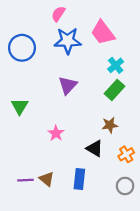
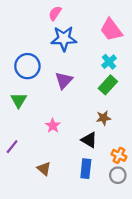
pink trapezoid: (103, 33) -> (111, 30), moved
blue circle: (22, 48) -> (27, 66), moved
orange cross: (126, 154) -> (119, 155), moved, turned -32
blue rectangle: (79, 179) -> (86, 169), moved
purple line: (25, 180) -> (12, 147), moved, turned -48

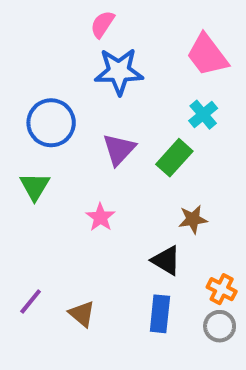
green rectangle: (108, 85) -> (174, 158), moved
pink star: (53, 126) -> (100, 217), moved
purple line: (12, 147) -> (31, 302), moved

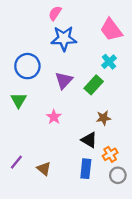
orange cross: (222, 289) -> (110, 154), moved, turned 32

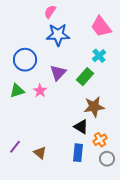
green triangle: (19, 100) -> (17, 91), turned 42
pink star: (54, 117) -> (40, 91), moved
brown star: (104, 118) -> (94, 107), size x1.5

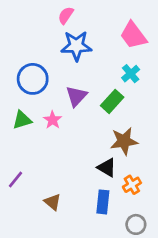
purple line: (15, 147) -> (15, 179), moved
gray circle: (107, 159) -> (136, 224), moved

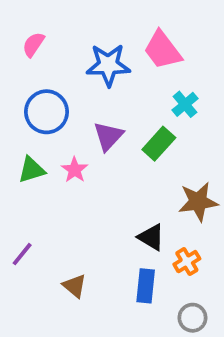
pink semicircle: (66, 15) -> (33, 44), moved
pink trapezoid: (133, 35) -> (163, 50), moved
brown star: (124, 141) -> (198, 202), moved

